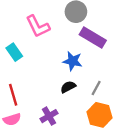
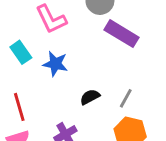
blue star: (73, 61) -> (55, 64), moved

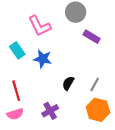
purple rectangle: (122, 34) -> (92, 37), size x0.7
black semicircle: (90, 97) -> (68, 83), turned -32

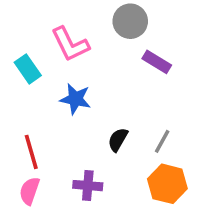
cyan rectangle: (17, 50) -> (28, 69), moved
purple cross: (50, 111) -> (88, 186), turned 35
pink semicircle: (15, 114) -> (30, 191), turned 126

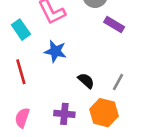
black semicircle: (118, 140) -> (86, 81), turned 102
red line: (31, 152) -> (21, 72), moved
orange hexagon: (167, 184) -> (104, 113), moved

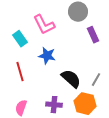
purple rectangle: (114, 24) -> (93, 35), turned 35
black semicircle: (86, 81) -> (71, 79), size x1.5

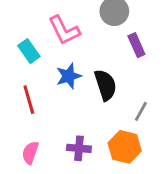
blue star: (47, 56) -> (69, 76), turned -30
black semicircle: (71, 79) -> (105, 85), moved, turned 30

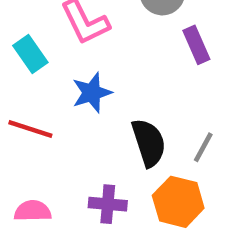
black semicircle: (105, 85) -> (149, 143), moved
red line: (29, 100) -> (30, 129), turned -56
pink semicircle: (30, 153) -> (33, 211), turned 70

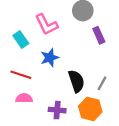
pink semicircle: (33, 211) -> (24, 98), moved

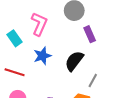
pink L-shape: (46, 25) -> (39, 24), turned -130
black semicircle: (76, 81) -> (74, 61), moved, turned -125

